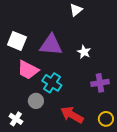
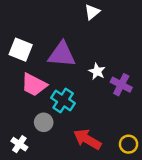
white star: (84, 52) -> (97, 71), moved
purple cross: (100, 83) -> (121, 85), moved, turned 36

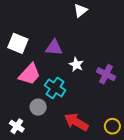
purple triangle: (62, 54) -> (54, 48), size x0.7
white star: (97, 71) -> (76, 65), moved
pink trapezoid: (34, 85) -> (30, 74), turned -75

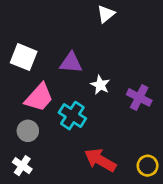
gray circle: (38, 107) -> (28, 131), moved

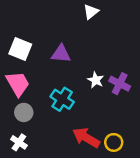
white star: (100, 85) -> (96, 80), moved
pink trapezoid: (39, 97) -> (18, 84), moved, turned -72
yellow circle: (148, 166) -> (114, 142), moved

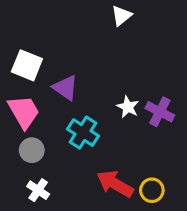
purple triangle: (61, 54) -> (65, 88), moved, turned 30
white cross: (19, 142) -> (38, 190), moved

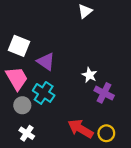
purple cross: (160, 112) -> (104, 93), moved
cyan cross: (83, 133) -> (44, 93), moved

